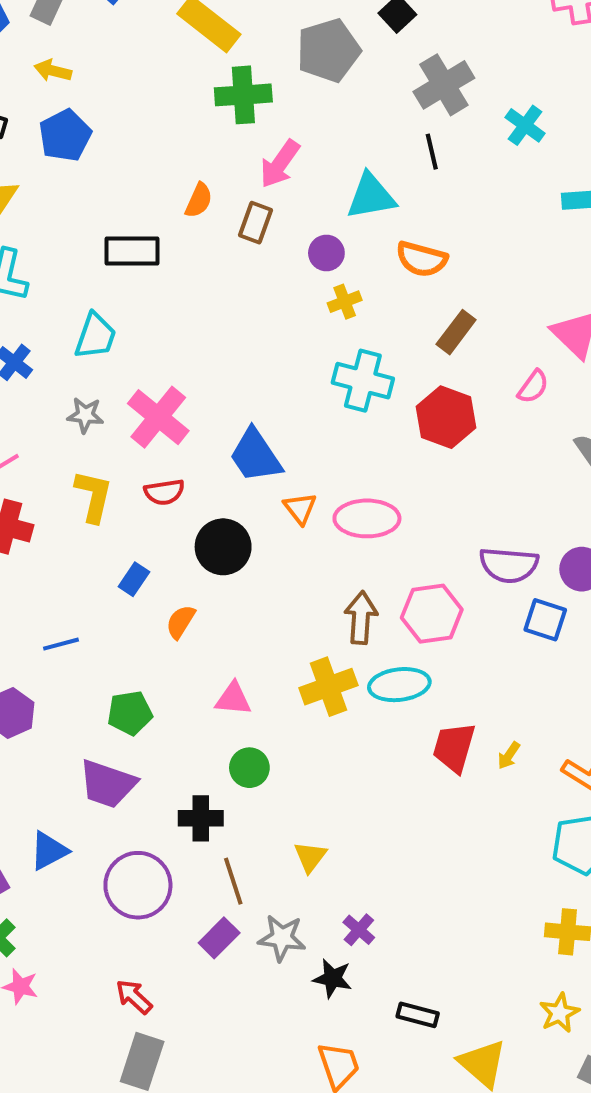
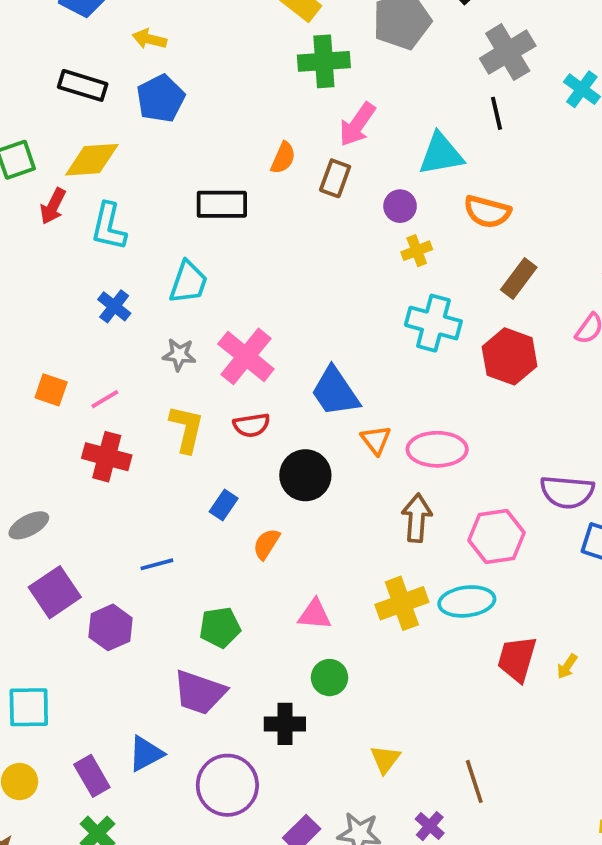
brown arrow: (361, 618) -> (417, 518), moved
brown line: (233, 881) -> (474, 781), moved

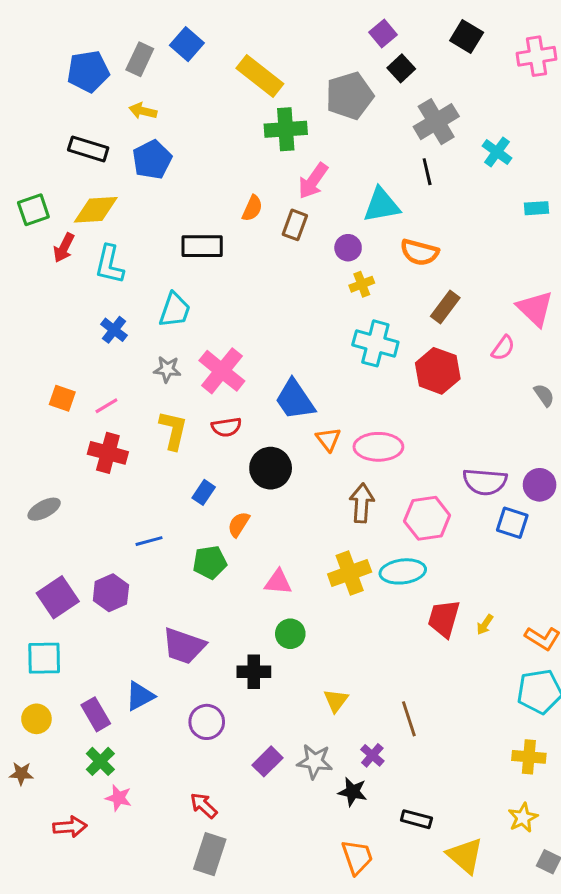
purple square: (55, 592) -> (58, 597), moved
green pentagon: (220, 627) -> (210, 562), moved
purple circle: (227, 785) -> (207, 722), size x0.7

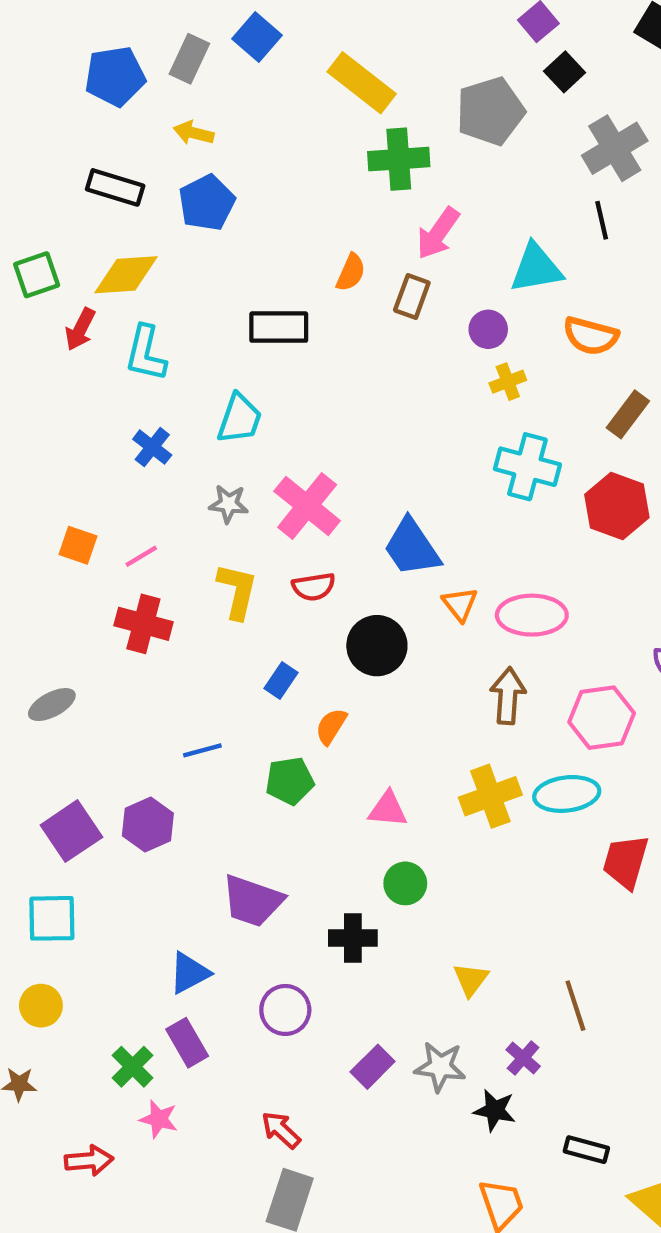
purple rectangle: (96, 714) -> (187, 1043), moved

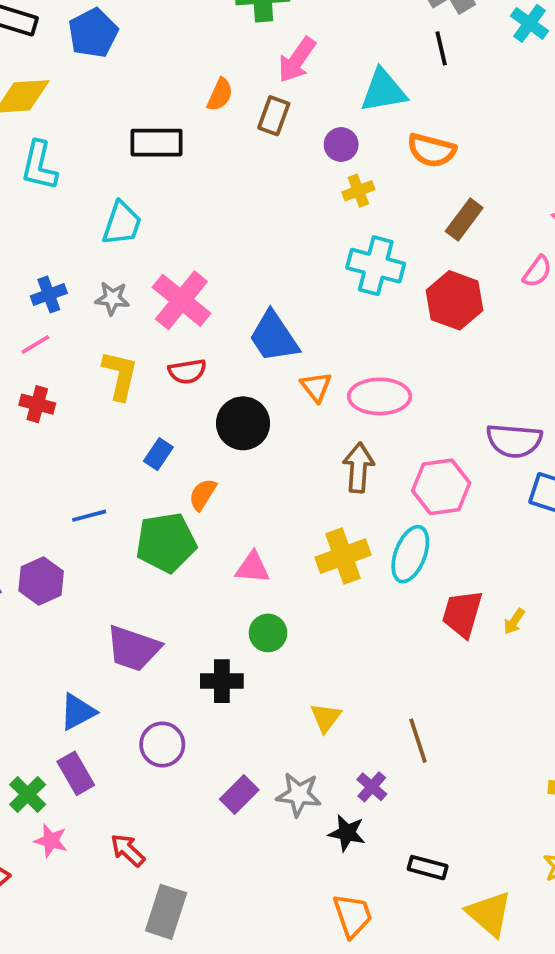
blue cross: (152, 447) -> (49, 295), moved, turned 32
red cross: (143, 624) -> (37, 404), size x0.7
green pentagon: (290, 781) -> (166, 543), size x1.4
cyan ellipse: (567, 794) -> (410, 554), turned -62
red arrow: (281, 1130) -> (128, 850), moved

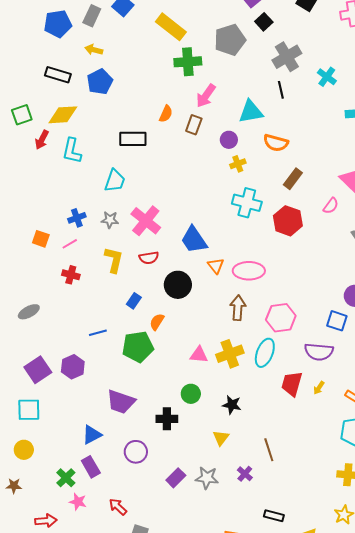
purple semicircle: (514, 441) -> (319, 352), moved
pink triangle: (253, 568) -> (199, 355), moved
black star: (347, 833) -> (232, 405), moved

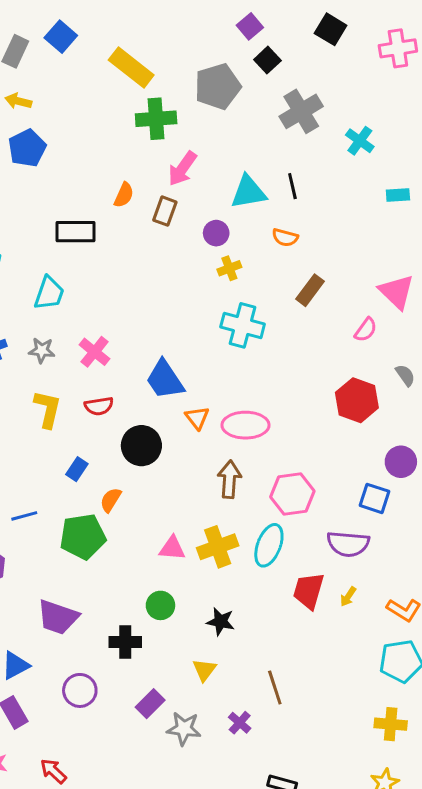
black line: (281, 90) -> (292, 186), moved
orange semicircle: (276, 143) -> (285, 237), size x0.7
pink cross: (146, 221) -> (95, 352), size x0.7
red hexagon: (288, 221) -> (357, 400), moved
purple rectangle: (176, 478) -> (150, 704), moved

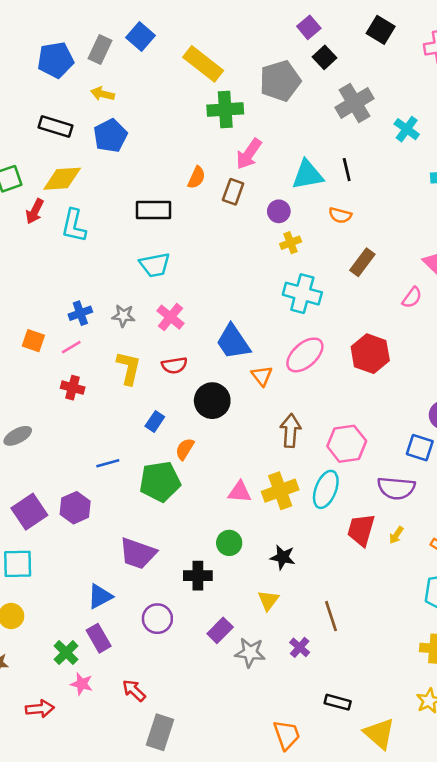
cyan trapezoid: (49, 293) -> (155, 265), moved, turned 60
red hexagon: (357, 400) -> (370, 354), moved
pink ellipse: (245, 425) -> (305, 355), moved, turned -42

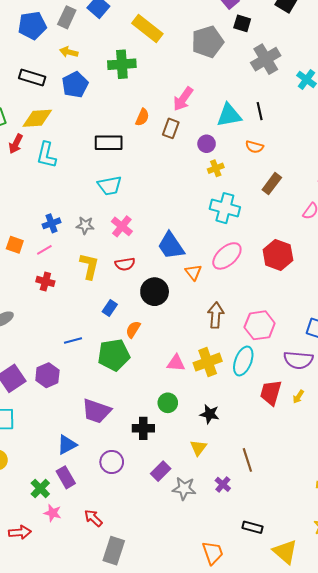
black square: (324, 57) -> (242, 23), turned -30
green cross: (225, 110) -> (122, 64), moved

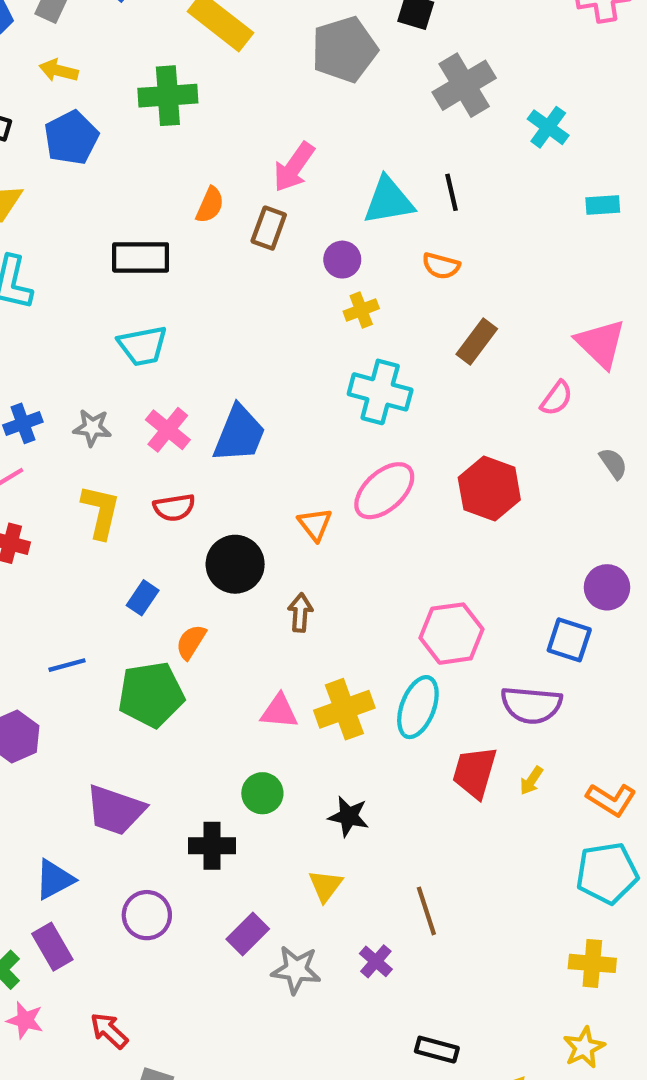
blue trapezoid: (171, 246) -> (239, 434), moved, turned -124
brown arrow: (216, 315) -> (300, 613), moved, size x0.7

